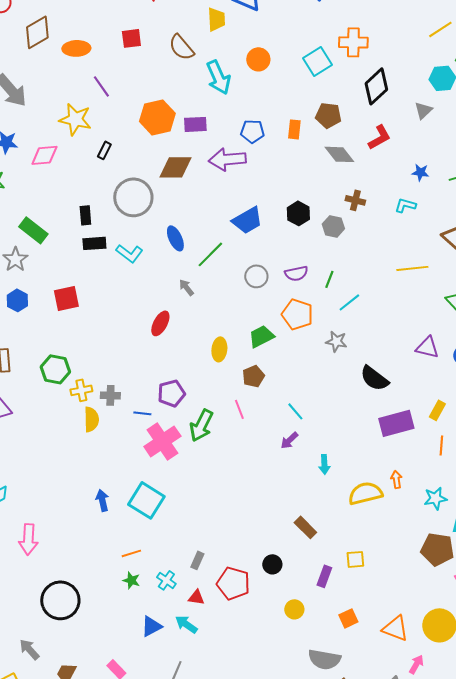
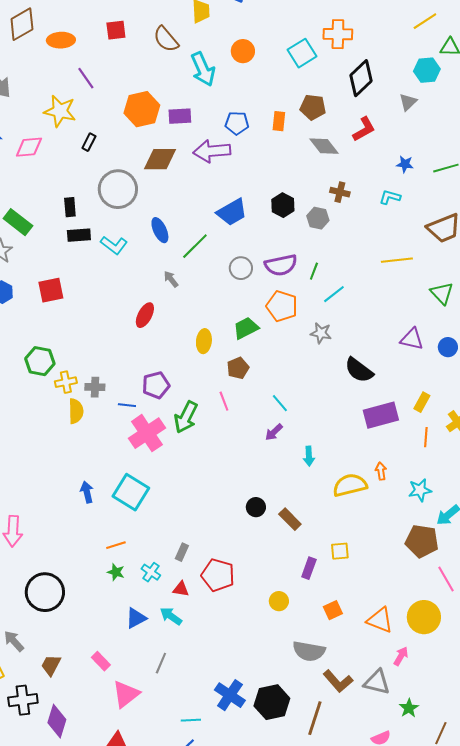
purple semicircle: (296, 273) -> (281, 265), size x1.4
black circle: (272, 564) -> (256, 507), moved

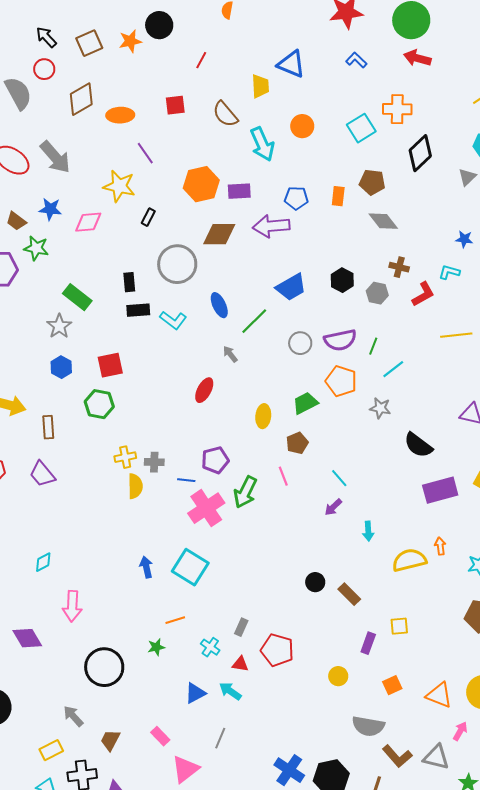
red L-shape: (364, 129) -> (423, 294), moved
green hexagon: (40, 361) -> (99, 404), moved
green star: (116, 572) -> (156, 647), moved, turned -30

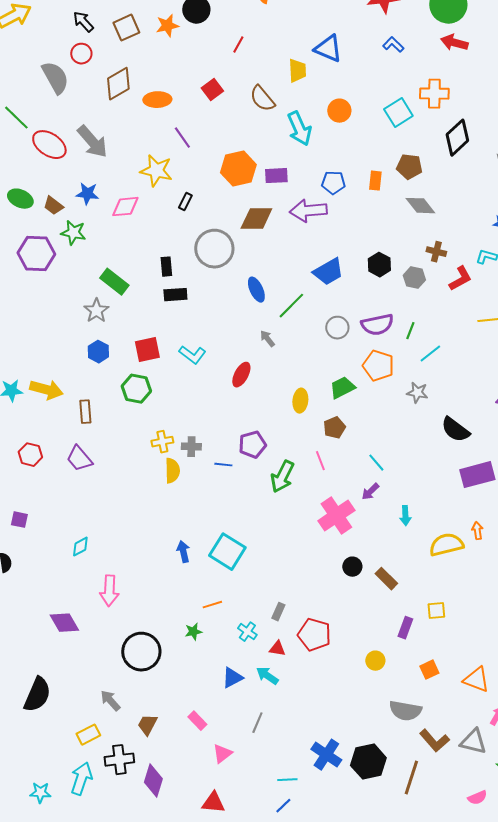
red square: (175, 105) -> (212, 90), turned -30
cyan L-shape: (173, 320) -> (192, 355), moved
pink cross: (206, 508) -> (336, 516), moved
pink triangle: (185, 769) -> (222, 754), size x0.7

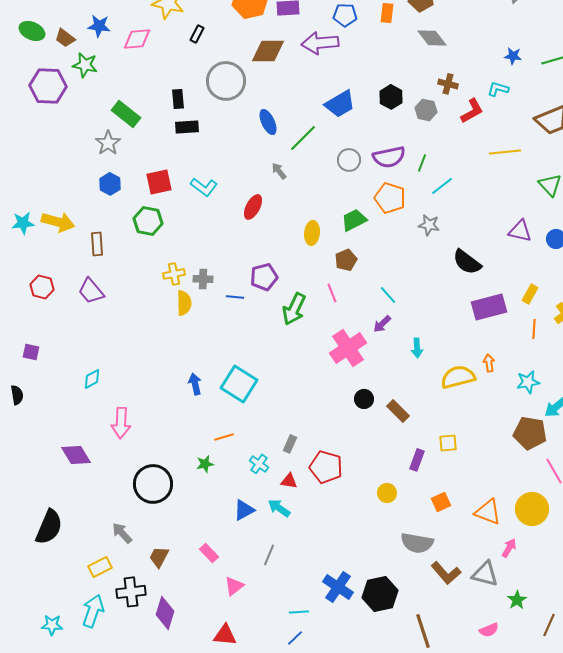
brown line: (411, 778) -> (423, 631), moved, turned -36

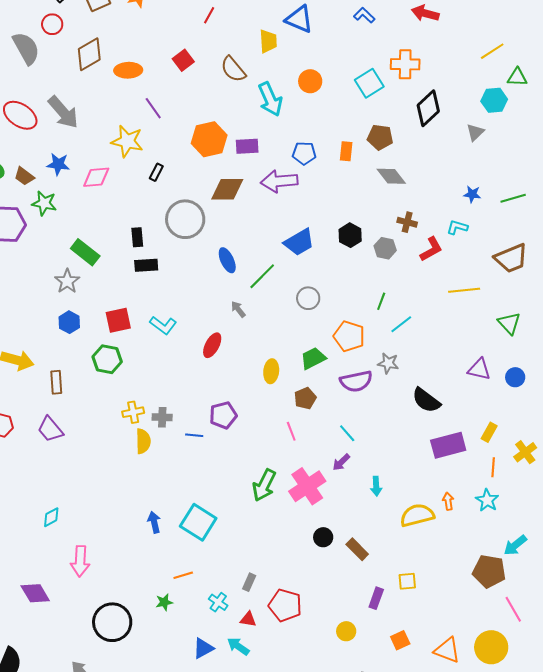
purple semicircle: (389, 157) -> (356, 381), moved
green arrow: (294, 309) -> (264, 485), moved
cyan star: (528, 382) -> (487, 500), moved, turned -30

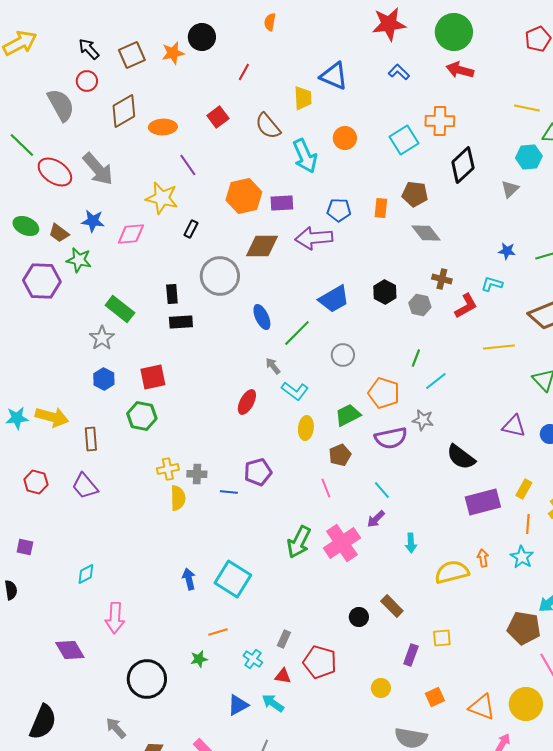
yellow line: (492, 51) -> (527, 108), turned 45
cyan L-shape: (163, 325) -> (295, 391), moved
black circle: (323, 537) -> (359, 617), moved

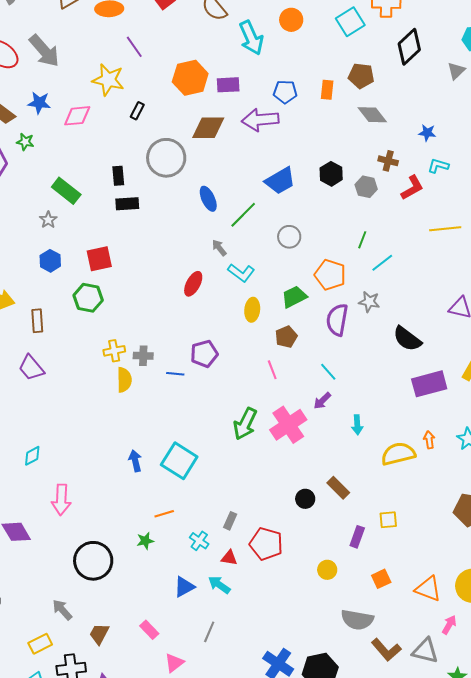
blue star: (507, 251) -> (427, 133), moved
green star: (79, 260) -> (25, 142), size x0.7
gray star: (102, 338) -> (48, 220), size x0.7
purple semicircle: (391, 438) -> (337, 320), turned 112

